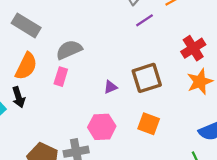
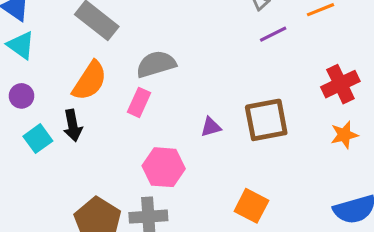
orange star: (200, 82) -> (344, 135), size x0.7
orange square: (149, 124) -> (251, 206), moved
pink hexagon: (102, 127) -> (164, 167), moved

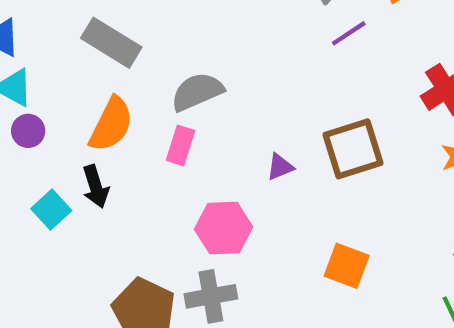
purple circle: (22, 96) -> (28, 131), moved

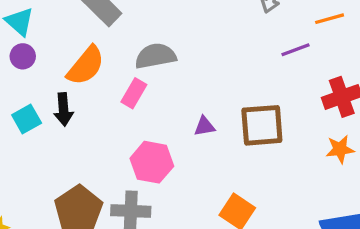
purple line: (349, 33) -> (295, 50), moved

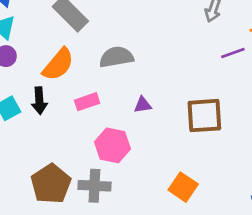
pink rectangle: (134, 93) -> (87, 102), moved, turned 40
purple triangle: (204, 126) -> (143, 105), moved

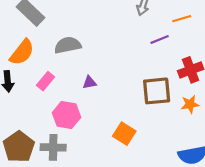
pink rectangle: (87, 102) -> (45, 81), turned -30
brown square: (204, 116) -> (157, 91), moved
orange square: (183, 187) -> (124, 134), moved

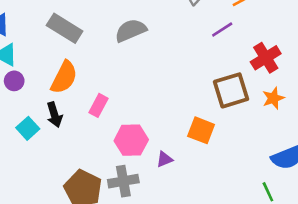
gray semicircle: (68, 45) -> (131, 30), moved
purple triangle: (89, 82) -> (165, 159), moved
orange square: (124, 134) -> (201, 130), moved

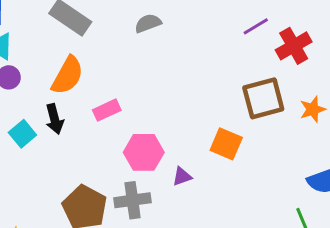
gray semicircle: (131, 30) -> (148, 23), size x0.7
red cross: (266, 58) -> (294, 46), moved
pink rectangle: (99, 105) -> (107, 110), turned 35

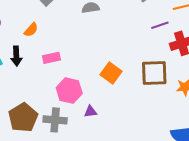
orange semicircle: (68, 75) -> (31, 30), size x0.6
orange square: (226, 144) -> (111, 73), moved

